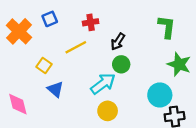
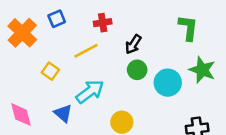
cyan arrow: (103, 84) -> (90, 92), moved
blue triangle: (55, 89) -> (63, 113), moved
cyan circle: (160, 95) -> (168, 83), moved

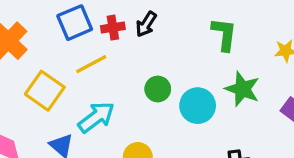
blue square: (57, 19) -> (75, 23), moved, size x1.5
black arrow: (133, 44) -> (146, 24), moved
yellow square: (50, 71) -> (45, 91), size x1.6

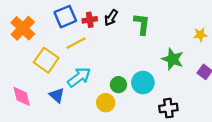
green L-shape: (224, 34) -> (142, 24), moved
green circle: (158, 89) -> (118, 85), moved
cyan circle: (198, 106) -> (143, 83), moved

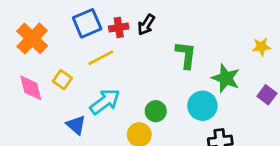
green L-shape: (142, 24) -> (186, 55), moved
yellow square: (46, 60) -> (62, 80), size x0.6
cyan circle: (143, 83) -> (202, 106), moved
pink diamond: (22, 96) -> (31, 88), moved

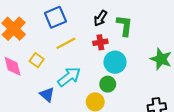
red cross: (119, 27) -> (100, 42), moved
green L-shape: (186, 55) -> (124, 26), moved
cyan circle: (202, 106) -> (115, 62), moved

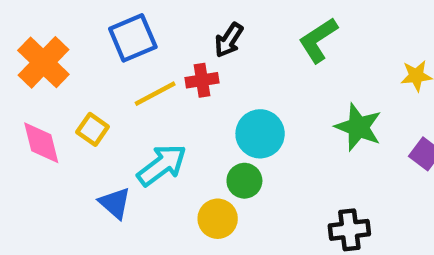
green L-shape: (124, 26) -> (318, 40), moved, turned -130
red cross: (100, 42) -> (202, 80), moved

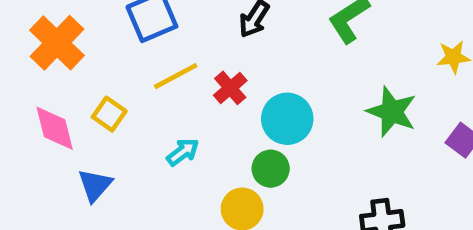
red cross: (202, 80) -> (230, 88), moved, turned -32
cyan arrow: (162, 165) -> (183, 152), size x0.6
blue triangle: (115, 203) -> (95, 185), moved, turned 30

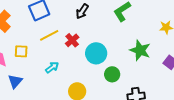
yellow square: (109, 114) -> (21, 51), turned -32
green circle: (271, 169) -> (112, 74), moved

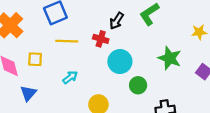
black arrow: (82, 11) -> (117, 21), moved
yellow line: (49, 35) -> (67, 41), turned 30
red cross: (72, 40) -> (101, 39), moved, turned -32

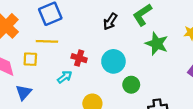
red cross: (101, 39) -> (79, 58), moved
yellow line: (67, 41) -> (47, 41), moved
green star: (170, 58) -> (157, 44), moved

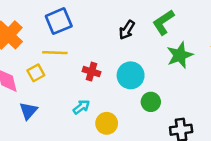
green star: (157, 44) -> (180, 55), turned 30
yellow square: (30, 59) -> (36, 73), turned -32
cyan arrow: (65, 77) -> (81, 107), moved

